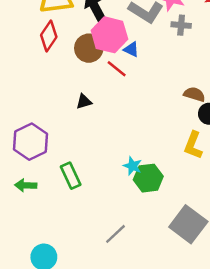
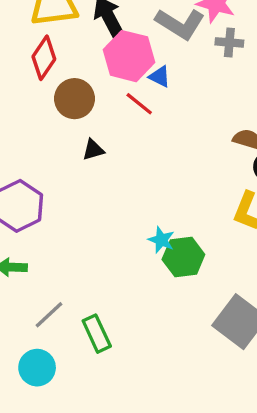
brown circle: (89, 48) -> (75, 99), moved
green rectangle: (71, 176) -> (97, 334), moved
gray line: (115, 234) -> (49, 315), moved

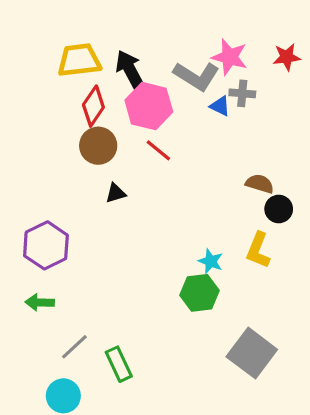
red diamond: (44, 58) -> (93, 106), moved
blue triangle: (160, 77) -> (220, 106), moved
cyan star: (161, 240) -> (211, 261), moved

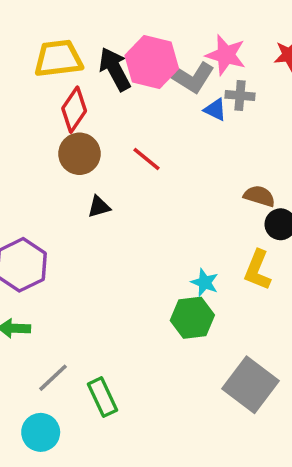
pink hexagon: (149, 106) -> (152, 62), moved

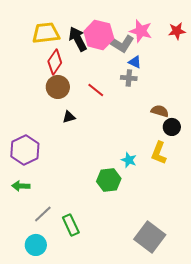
gray cross: (240, 96) -> (129, 78), moved
green hexagon: (192, 318) -> (109, 180), moved
gray square: (251, 385) -> (150, 237), moved

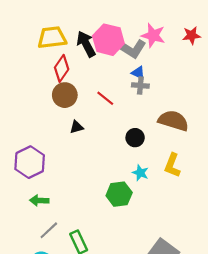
blue triangle: (135, 62) -> (138, 73), moved
brown semicircle: (160, 111) -> (173, 121), size x1.6
black circle: (172, 127) -> (135, 138), moved
green arrow: (21, 186) -> (39, 200), moved

